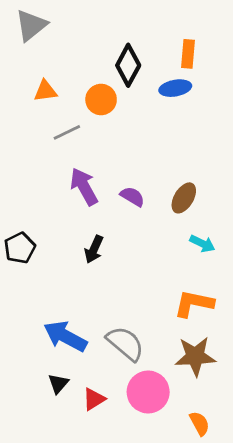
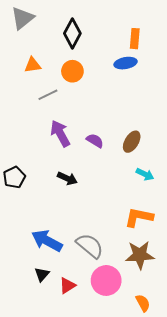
black diamond: (128, 65) -> (72, 33), moved
black arrow: (94, 249) -> (67, 178), turned -90

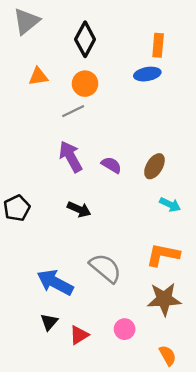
gray line: (48, 95) -> (73, 111), moved
gray semicircle: (90, 246) -> (105, 268), moved
pink circle: (106, 280) -> (125, 329), size x0.6

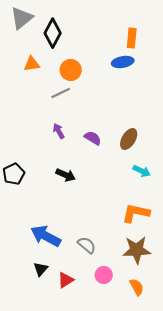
black diamond: (85, 39) -> (53, 33), moved
purple arrow: (71, 157) -> (59, 131), size x0.6
gray semicircle: (105, 268) -> (87, 245), moved, size x0.7
orange semicircle: (168, 355) -> (137, 287), moved

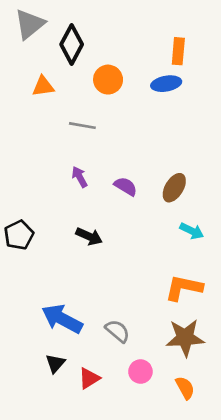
orange circle: (71, 70) -> (108, 80), moved
gray line: (61, 93) -> (82, 126), turned 36

